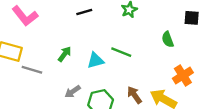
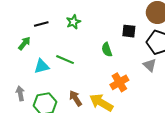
black line: (84, 12) -> (41, 24), moved
green arrow: (65, 54) -> (24, 43), moved
gray arrow: (73, 92) -> (20, 93), turned 112

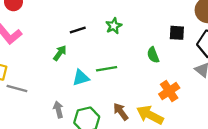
green line: (65, 60) -> (107, 69), turned -30

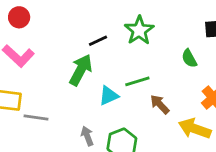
green star: (114, 26) -> (139, 30), size x1.5
green arrow: (60, 53) -> (81, 70), size x1.6
brown arrow: (121, 112) -> (160, 104), moved

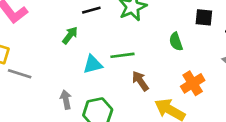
green arrow: (81, 70) -> (70, 35), size x0.6

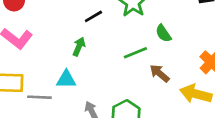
green semicircle: (176, 42) -> (163, 33), moved
cyan triangle: (93, 64) -> (66, 79), moved, turned 30

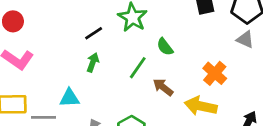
green arrow: (79, 47) -> (93, 62), moved
green line: (135, 53) -> (138, 68), turned -30

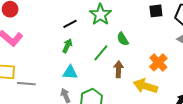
brown arrow: (163, 87) -> (118, 69), turned 49
cyan triangle: (69, 98) -> (70, 72), moved

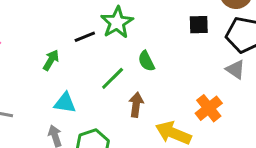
black line: (70, 24) -> (85, 37), moved
green arrow: (67, 46) -> (51, 60), moved
orange cross: (158, 62) -> (209, 108), moved

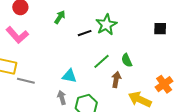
green arrow: (51, 60) -> (60, 17), moved
green semicircle: (146, 61) -> (127, 60), moved

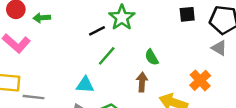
green arrow: (60, 17) -> (42, 18), moved, turned -120
green line: (102, 61) -> (107, 56), moved

